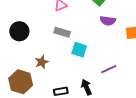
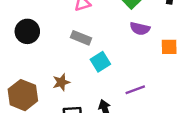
cyan square: (79, 50) -> (100, 62), turned 35
brown star: (42, 62) -> (61, 82), moved

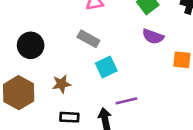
black circle: (27, 31) -> (31, 45), moved
purple line: (135, 90) -> (126, 101), moved

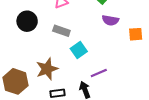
black circle: (31, 45) -> (27, 21), moved
brown star: (62, 84) -> (47, 69), size x1.5

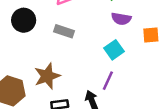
cyan square: (79, 50) -> (114, 50), moved
purple line: (99, 73) -> (108, 81), turned -42

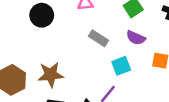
gray rectangle: (64, 31) -> (98, 38), moved

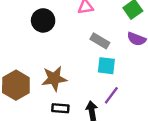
cyan square: (121, 66) -> (106, 66), moved, turned 30

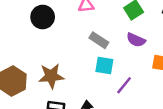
purple line: (111, 95) -> (124, 85), moved

